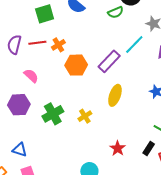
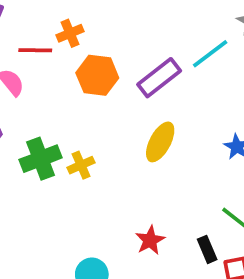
red line: (37, 43) -> (35, 50), moved
yellow cross: (85, 116) -> (81, 165), moved
black rectangle: (149, 149) -> (207, 249), turned -64

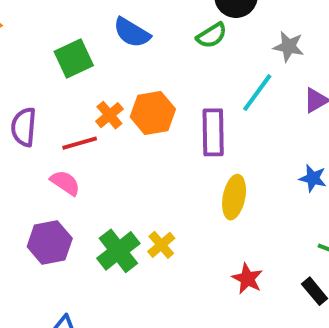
orange hexagon: (97, 75) -> (153, 113), moved
purple rectangle: (159, 78) -> (213, 132), turned -36
red star: (150, 240) -> (247, 279), moved

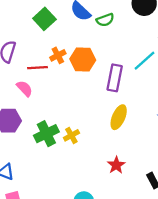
green semicircle: (212, 35) -> (105, 20), moved
green square: (74, 58) -> (44, 19), turned -30

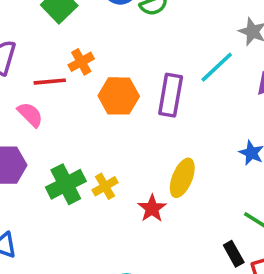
orange hexagon: (83, 60) -> (119, 96), moved
yellow ellipse: (119, 117) -> (182, 178), moved
red star: (116, 165) -> (152, 208), moved

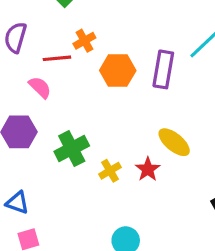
yellow ellipse: (182, 178) -> (174, 142), turned -72
yellow cross: (105, 186) -> (110, 171), moved

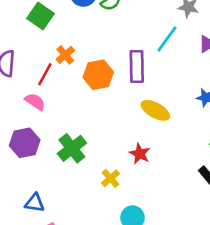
red line: (57, 58) -> (45, 74), turned -45
yellow ellipse: (174, 142) -> (155, 110), moved
yellow cross: (110, 171) -> (110, 178), moved

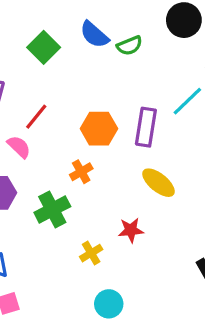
orange cross: (65, 55) -> (81, 172), moved
red star: (140, 154) -> (131, 230), turned 30

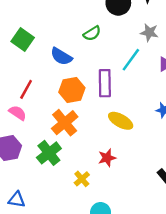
blue semicircle: (94, 35) -> (61, 56), moved
green semicircle: (130, 46) -> (92, 33), moved
orange cross: (81, 172) -> (65, 123), size x1.6

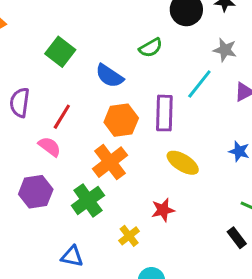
blue triangle: (17, 200) -> (72, 256), moved

